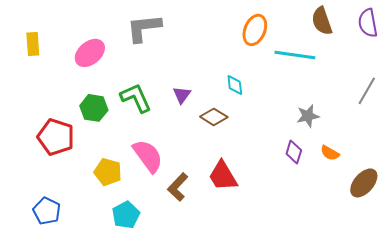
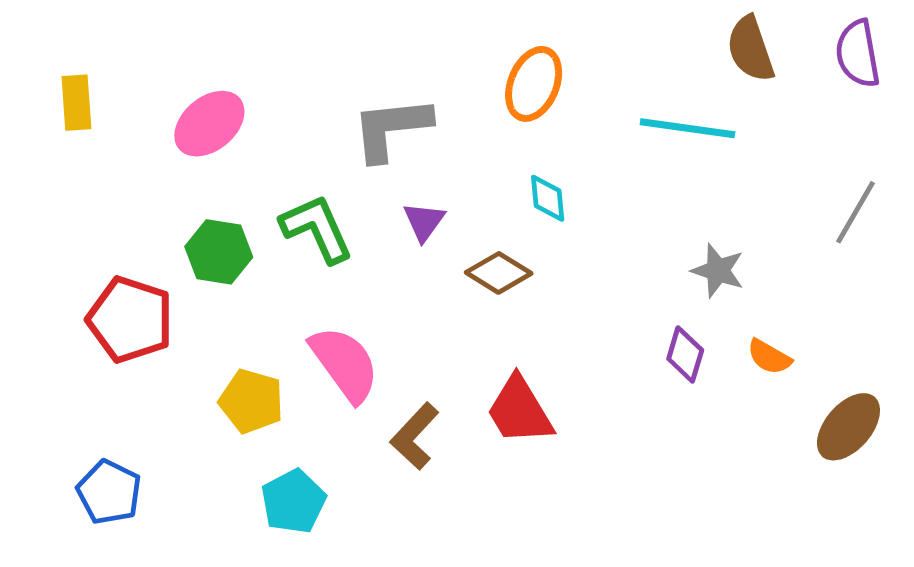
gray L-shape: (144, 28) -> (391, 128), moved
orange ellipse: (255, 30) -> (534, 84), moved
gray star: (308, 116) -> (718, 271), turned 30

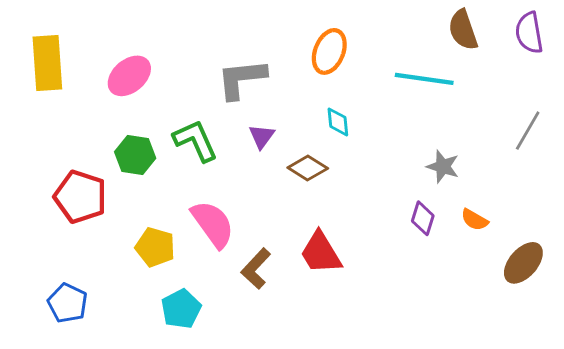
yellow rectangle: (76, 103) -> (47, 63), size x1.6

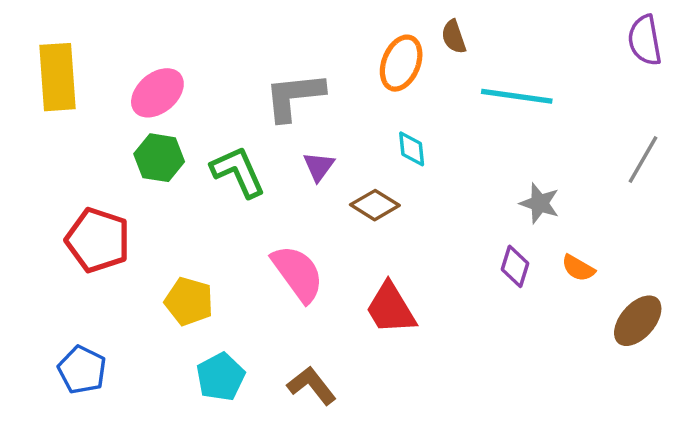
brown semicircle: (463, 30) -> (454, 37), moved, size x0.7
green hexagon: (135, 155) -> (159, 158), moved
pink semicircle: (213, 224) -> (298, 273), moved
brown L-shape: (256, 269) -> (312, 386), moved, turned 99

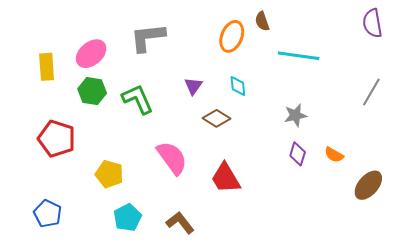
yellow rectangle: (58, 77) -> (47, 67), moved, size x0.7
gray L-shape: (294, 96) -> (148, 37), moved
purple triangle: (319, 166) -> (193, 86), moved
gray star: (540, 203) -> (296, 115), moved, turned -30

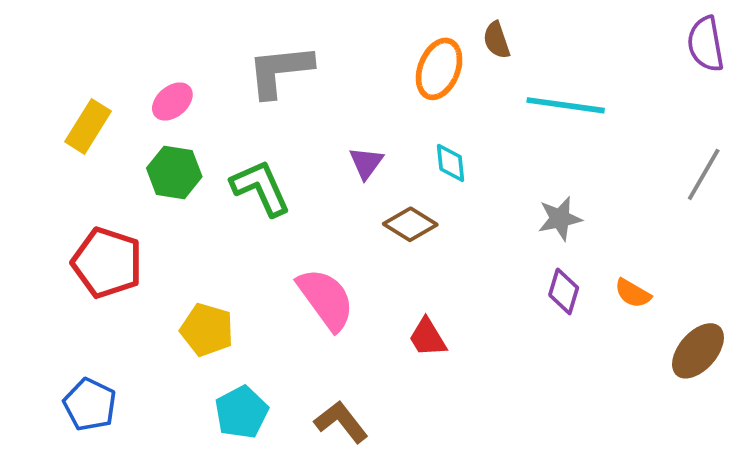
pink ellipse: (91, 54) -> (172, 102), size x0.7
yellow rectangle: (47, 67) -> (88, 126), turned 36
red trapezoid: (226, 178) -> (428, 337), size x0.7

